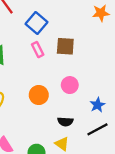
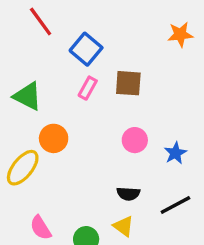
pink rectangle: (38, 50) -> (88, 88), turned 56
orange circle: (39, 95) -> (54, 138), moved
blue star: (97, 105) -> (175, 153), moved

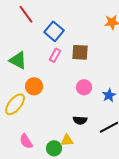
yellow triangle: (123, 226) -> (67, 140), moved, turned -40

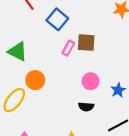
pink rectangle: (55, 55) -> (68, 48), moved
black semicircle: (80, 120) -> (86, 107), moved

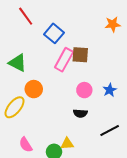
pink rectangle: (68, 48) -> (64, 60), size x1.6
blue star: (118, 90) -> (110, 90), moved

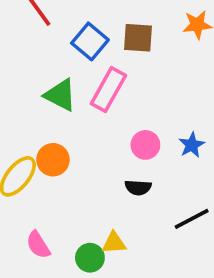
brown square: (80, 55) -> (138, 38), moved
green triangle: (18, 63) -> (60, 95), moved
orange circle: (34, 89) -> (53, 160), moved

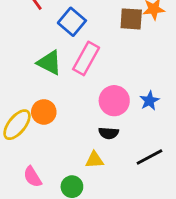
brown square: (138, 38) -> (131, 19), moved
pink circle: (145, 145) -> (114, 101), size x1.4
yellow triangle: (114, 243) -> (94, 160), moved

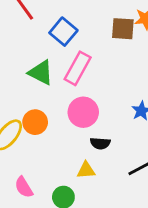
pink circle: (114, 101) -> (83, 112), moved

